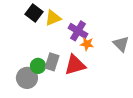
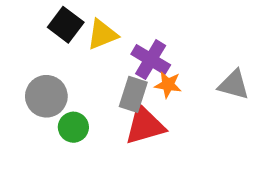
gray triangle: (121, 44) -> (234, 85), turned -30
gray rectangle: (52, 62) -> (133, 94), moved
gray circle: (27, 78) -> (46, 96), moved

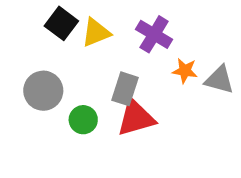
purple cross: (151, 60) -> (154, 34), moved
orange star: (168, 85) -> (185, 71), moved
green circle: (73, 127) -> (83, 120), moved

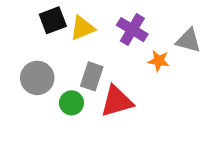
black square: (61, 23) -> (53, 20), turned 32
gray triangle: (219, 80) -> (188, 41), moved
gray rectangle: (125, 89) -> (92, 76), moved

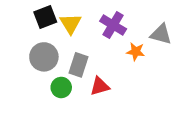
yellow triangle: (82, 28) -> (71, 24), turned -40
gray circle: (37, 78) -> (44, 57), moved
red triangle: (117, 101) -> (100, 86), size x0.7

